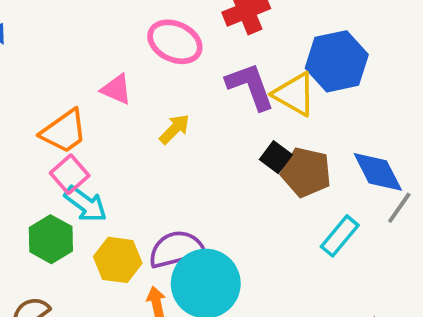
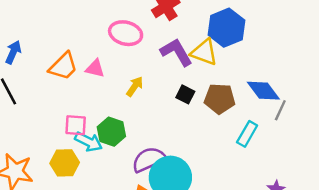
orange trapezoid: (64, 131) -> (63, 66), moved
black square: (276, 157) -> (185, 94), moved
pink square: (70, 174) -> (76, 125), turned -35
green hexagon: (51, 239) -> (111, 132), moved
yellow hexagon: (118, 260) -> (65, 163), moved

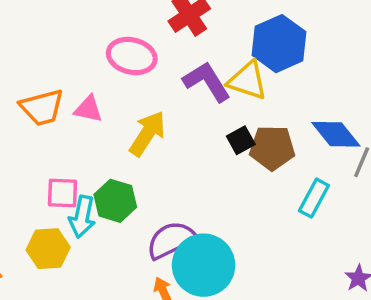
orange trapezoid: (63, 66) -> (42, 107), turned 32
yellow arrow: (135, 86) -> (147, 134), size x1.5
black square: (185, 94) -> (241, 140), moved, turned 36
cyan arrow: (89, 142) -> (82, 217), turned 76

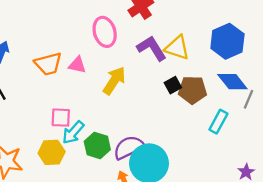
blue hexagon: (279, 44) -> (227, 41), moved
pink ellipse: (132, 56) -> (105, 32), turned 60
green hexagon: (115, 201) -> (97, 145), moved
cyan arrow: (82, 217) -> (73, 132), turned 30

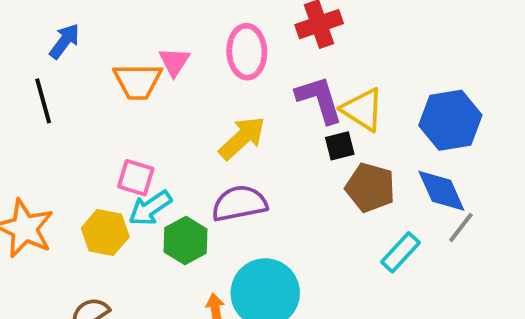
pink triangle: (77, 65) -> (174, 62), moved, turned 36
black square: (173, 85) -> (340, 146), moved
purple semicircle: (129, 147) -> (239, 203), moved

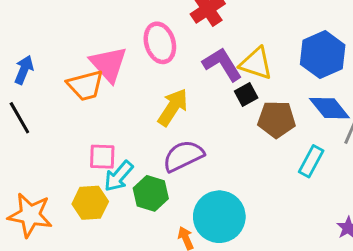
pink triangle: (174, 62) -> (109, 64), size x1.6

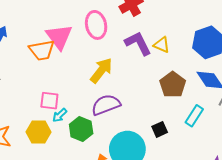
yellow triangle: (256, 63) -> (162, 45), size x0.7
black square: (246, 94) -> (160, 129), moved
brown pentagon: (277, 119) -> (173, 85), turned 30
cyan arrow: (119, 176) -> (60, 115), size x0.7

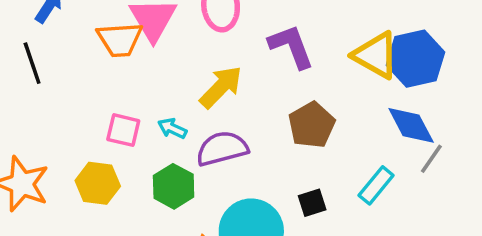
yellow triangle: (162, 45) -> (376, 55), moved, size x1.6
brown pentagon: (173, 85) -> (312, 125), moved
cyan arrow: (60, 115) -> (172, 128), moved, turned 63

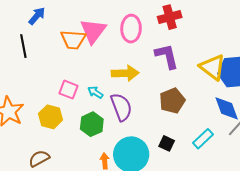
yellow arrow: (221, 87) -> (125, 73), turned 36
purple semicircle: (222, 148) -> (121, 107), turned 76
black square: (312, 203) -> (167, 143), turned 35

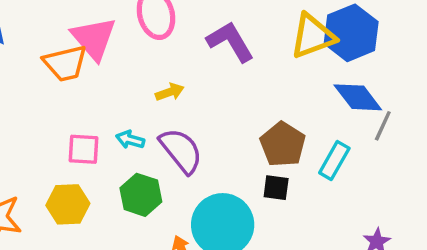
yellow triangle: (213, 67) -> (313, 36), turned -40
yellow arrow: (125, 73) -> (170, 92), size x0.6
brown pentagon: (172, 101) -> (283, 144), moved

